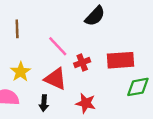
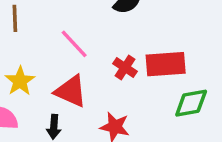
red cross: (82, 63) -> (125, 68), moved, turned -35

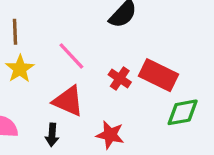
red rectangle: (166, 64) -> (158, 75), turned 30
yellow star: (20, 81) -> (20, 69), moved

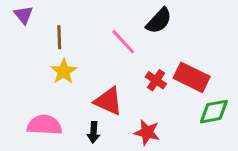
pink line: (71, 56) -> (123, 42), moved

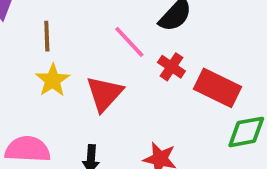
red cross: (156, 80) -> (171, 67), moved
red triangle: (108, 101) -> (104, 94), moved, turned 48

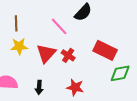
red cross: (171, 67) -> (68, 55), moved
yellow star: (53, 80) -> (19, 46), turned 30

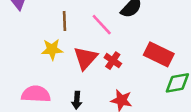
brown line: (16, 23) -> (64, 21), moved

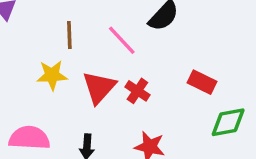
red rectangle: (159, 54) -> (202, 82), size x0.7

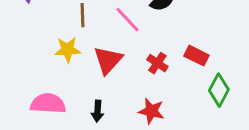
red cross: (137, 91) -> (157, 63), moved
green diamond: (228, 122) -> (219, 90), turned -52

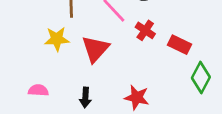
red cross: (157, 63) -> (145, 30), moved
pink semicircle: (48, 104) -> (38, 90), size x0.6

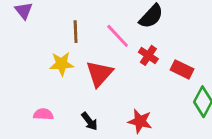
black arrow: (85, 97) -> (90, 121), turned -42

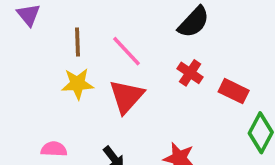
brown line: (76, 32) -> (78, 42), moved
pink line: (118, 36) -> (127, 51), moved

